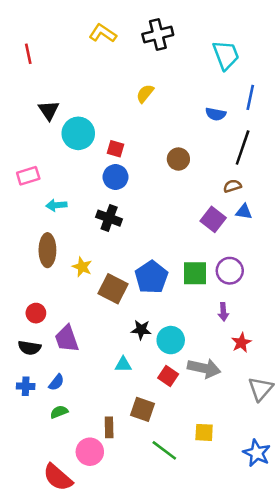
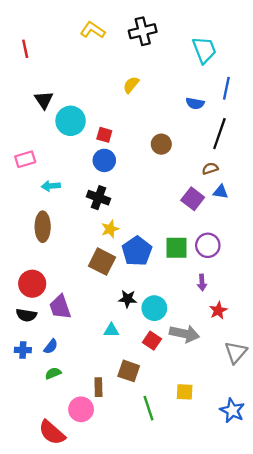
yellow star: (82, 267) -> (110, 229), moved, turned 30
red circle: (36, 313) -> (32, 284), size x1.5
green line: (164, 450) -> (148, 408), turned 35

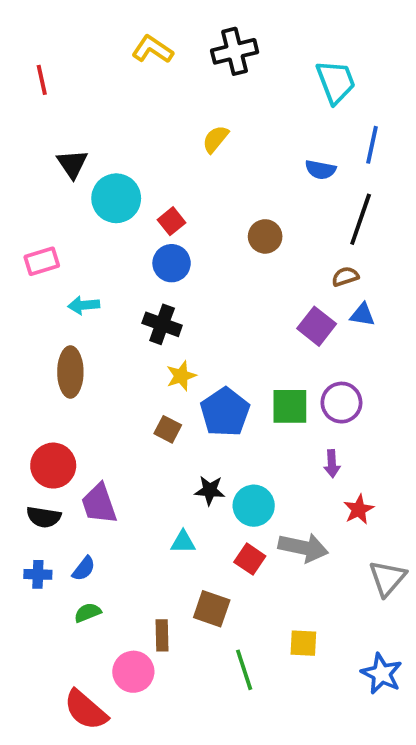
red square: (104, 135) -> (172, 221), turned 35
brown square: (102, 262) -> (168, 429), size x0.6

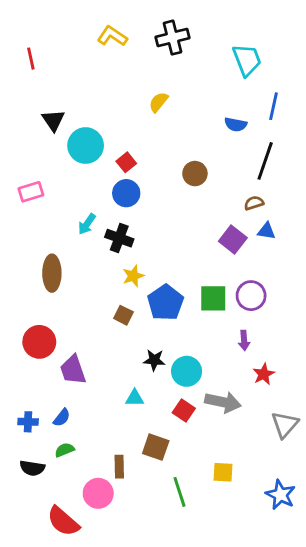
cyan arrow: (84, 305) -> (87, 224), moved, turned -50
black semicircle: (44, 517) -> (32, 468), moved

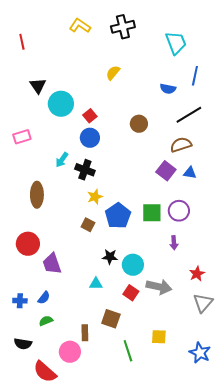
black line: (265, 161) -> (189, 115), turned 40
brown semicircle: (254, 203) -> (181, 145), size x1.5
blue triangle: (266, 231) -> (190, 173), moved
red star: (264, 374) -> (197, 274), moved
black semicircle: (32, 468) -> (23, 344), moved

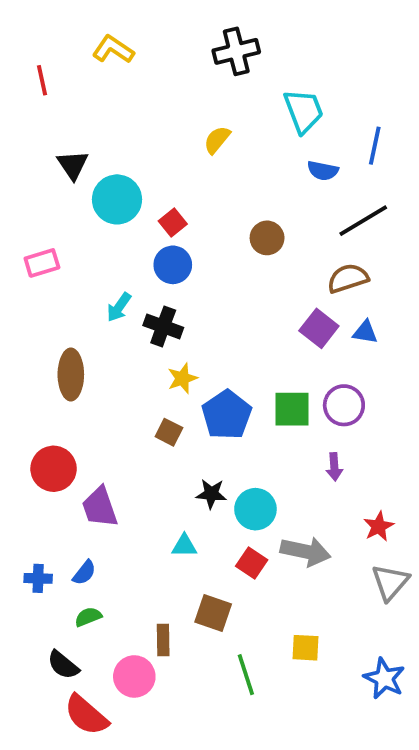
yellow L-shape: (80, 26) -> (113, 49), moved
cyan trapezoid: (176, 43) -> (304, 111), moved
black semicircle: (23, 344) -> (63, 665), moved, turned 30

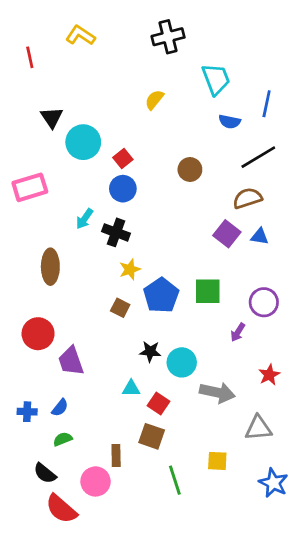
pink rectangle: (42, 263) -> (30, 187), size x1.4
purple circle: (344, 405) -> (264, 302), moved
purple arrow: (334, 467) -> (238, 332), turned 36
red square: (252, 563) -> (158, 403), moved
gray triangle: (390, 582) -> (258, 428), moved, turned 44

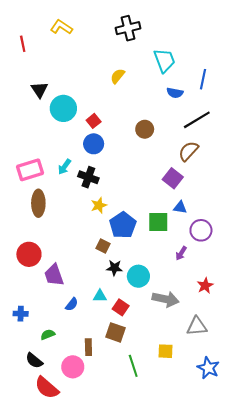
pink rectangle: (30, 187) -> (30, 170), moved
brown semicircle: (247, 198) -> (188, 151), turned -30
blue triangle: (260, 237) -> (180, 207), moved
brown square: (120, 308) -> (103, 246), moved
blue semicircle: (60, 408) -> (72, 304), moved

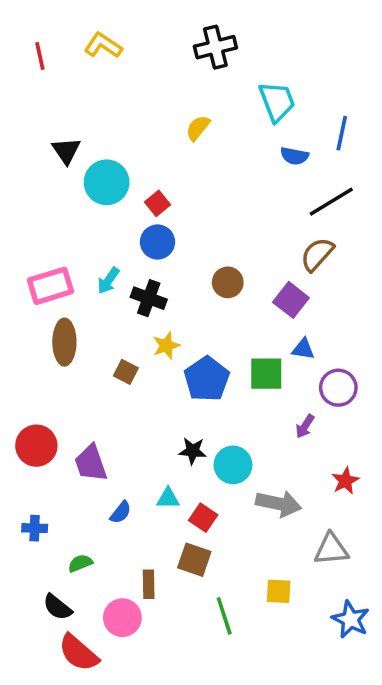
red line: (23, 44) -> (40, 56), moved
brown circle: (145, 129) -> (228, 282), moved
brown square: (103, 246) -> (126, 372), moved
red circle: (29, 254) -> (36, 446), moved

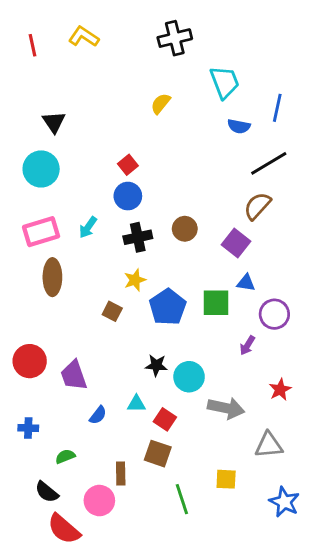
cyan circle: (107, 182) -> (41, 169), moved
black cross: (149, 298) -> (138, 237), moved, turned -32
brown square: (126, 372) -> (112, 311), moved

